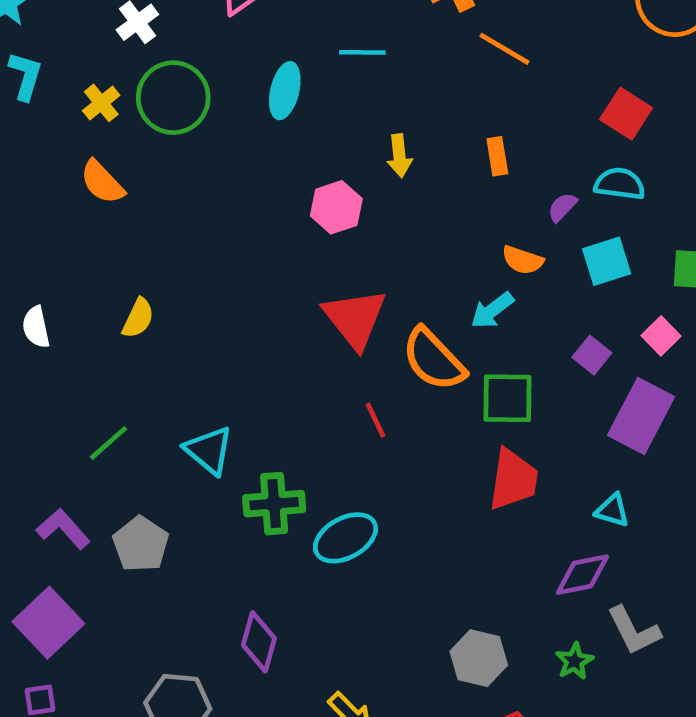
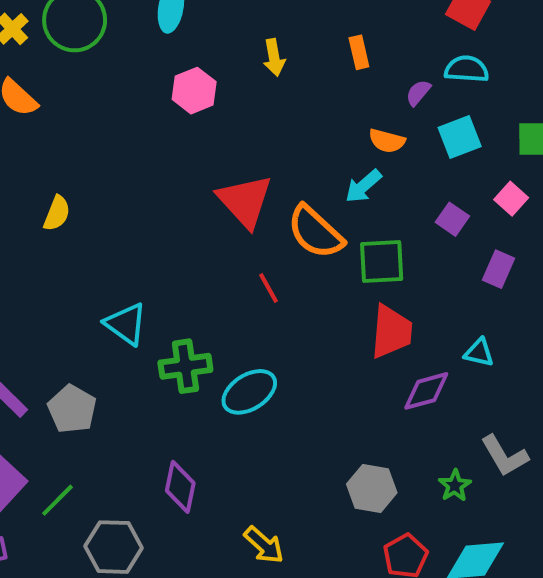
pink hexagon: (336, 207) -> (194, 91), moved
purple rectangle: (641, 416) -> (498, 269), size x0.6
green line: (108, 443) -> (58, 500), moved
purple diamond: (582, 575) -> (426, 391), moved

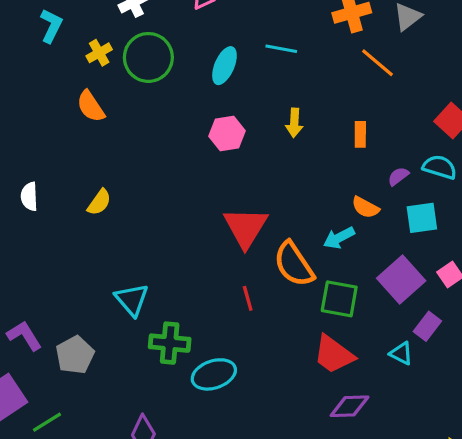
purple square: (452, 219) -> (401, 279), size x1.8
red trapezoid: (391, 332) -> (334, 354), turned 108
cyan triangle: (479, 353) -> (401, 353), moved

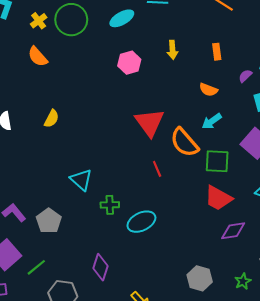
cyan ellipse: (224, 66) -> (122, 18), turned 45
orange semicircle: (365, 207) -> (208, 90), moved
green cross: (170, 343) -> (110, 205), size x0.7

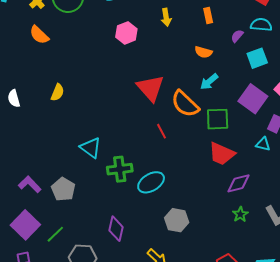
green cross: (110, 205) -> (120, 169), size x1.4
gray hexagon: (200, 278) -> (177, 220), moved
green star: (243, 281) -> (240, 214), moved

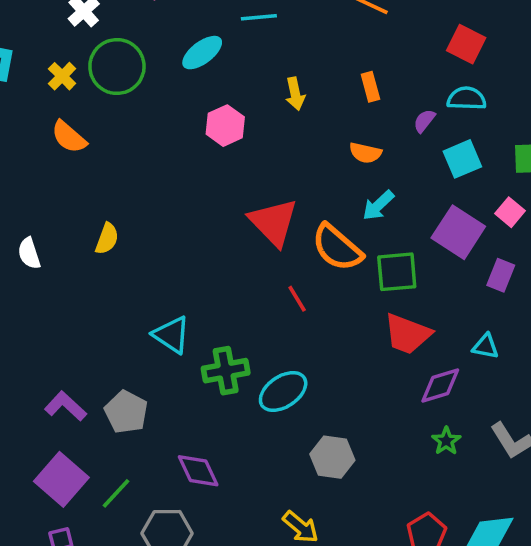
cyan triangle: (263, 144) -> (485, 346), moved
purple diamond: (116, 229) -> (198, 471), moved, turned -35

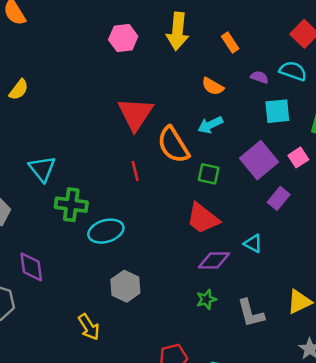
orange rectangle: (370, 87) -> (230, 43), turned -36
yellow arrow: (295, 94) -> (178, 31), size x1.6
purple semicircle: (424, 121) -> (260, 77), turned 54
green square: (397, 272) -> (209, 174), size x0.7

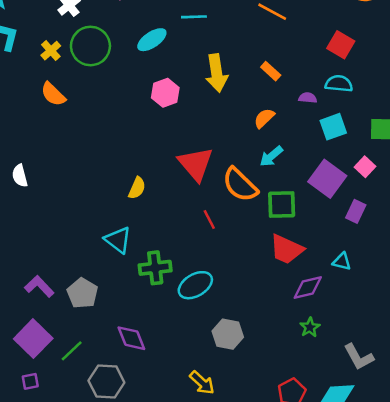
orange semicircle: (213, 86) -> (264, 118), turned 120
yellow semicircle: (19, 90) -> (137, 188), moved
green square: (209, 174) -> (282, 205), size x1.4
gray L-shape: (251, 313) -> (359, 357), moved

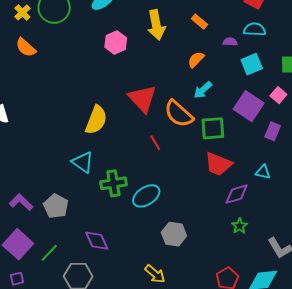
yellow semicircle: (137, 188) -> (96, 120), size x1.6

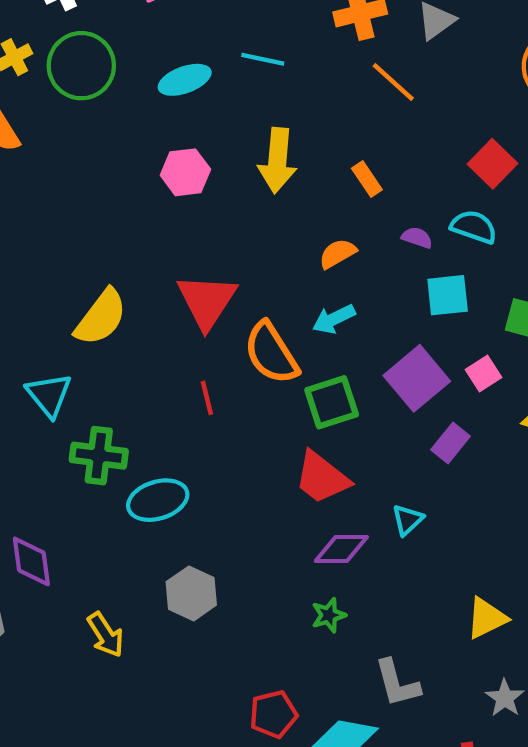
green square: (213, 128) -> (332, 402), turned -30
cyan triangle: (263, 172) -> (408, 520), turned 49
yellow arrow: (155, 274) -> (106, 635), moved

